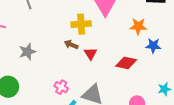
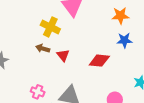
yellow cross: (81, 24) -> (50, 27), turned 36
orange star: (138, 26) -> (120, 16), moved

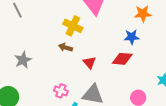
blue star: (124, 40) -> (132, 37), moved
red triangle: (63, 55) -> (89, 63), moved

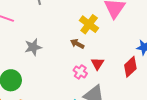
red diamond: (122, 59) -> (130, 67), turned -60
pink cross: (61, 91) -> (80, 72), moved

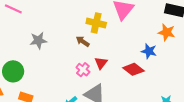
yellow cross: (89, 24) -> (96, 23), turned -30
red diamond: (130, 67) -> (133, 69), turned 75

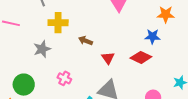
yellow cross: (96, 23) -> (58, 23), moved
pink cross: (83, 70) -> (64, 78), moved

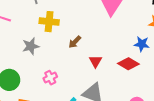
brown arrow: (86, 41) -> (75, 42), turned -72
pink cross: (64, 78) -> (50, 78), turned 32

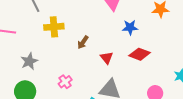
blue star: (142, 44) -> (130, 27), moved
gray star: (31, 46) -> (29, 61), moved

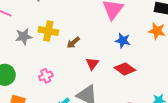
yellow cross: (54, 27) -> (48, 31), moved
gray star: (29, 61) -> (24, 37), moved

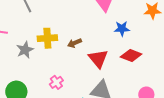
brown arrow: (73, 43) -> (75, 43), turned 32
red triangle: (92, 64) -> (98, 59), size x1.5

